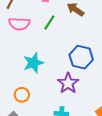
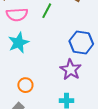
cyan star: (33, 63) -> (19, 43), moved

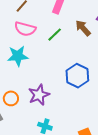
purple star: (71, 70) -> (39, 95), moved

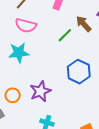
green line: (55, 35) -> (65, 35), moved

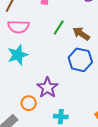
brown arrow: (84, 24) -> (81, 34), moved
orange circle: (13, 95) -> (29, 103), moved

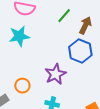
brown arrow: (81, 34) -> (85, 25), turned 72
purple star: (47, 88) -> (55, 74), moved

